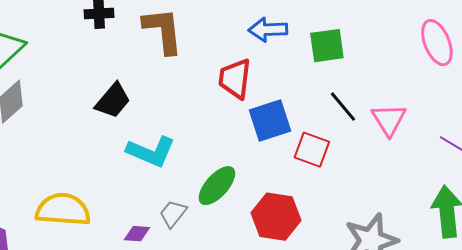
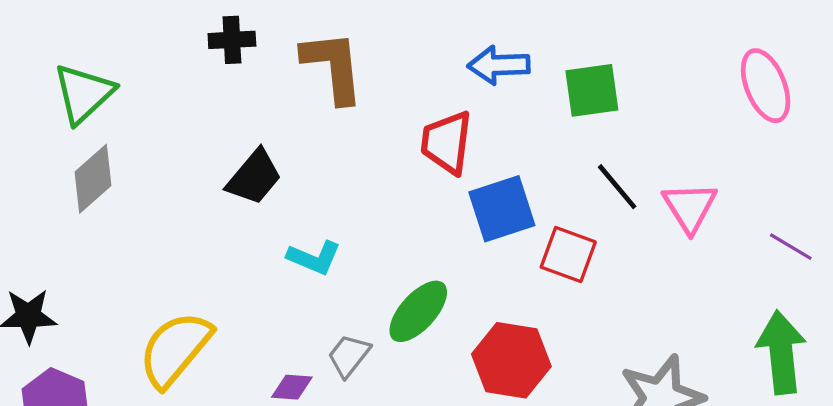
cyan L-shape: (151, 152) -> (314, 258), size x0.7
yellow semicircle: (63, 210) -> (175, 349), turned -54

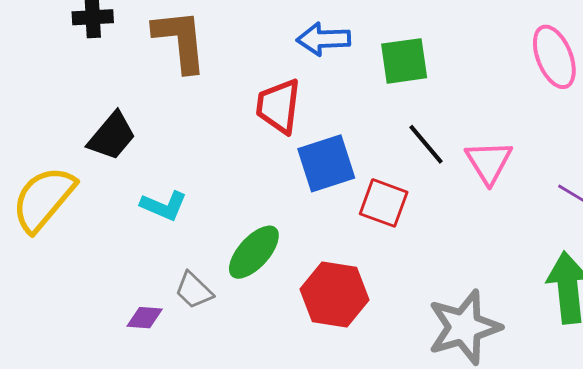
yellow semicircle: (175, 349) -> (44, 199), moved
gray trapezoid: (349, 356) -> (194, 290), turned -84

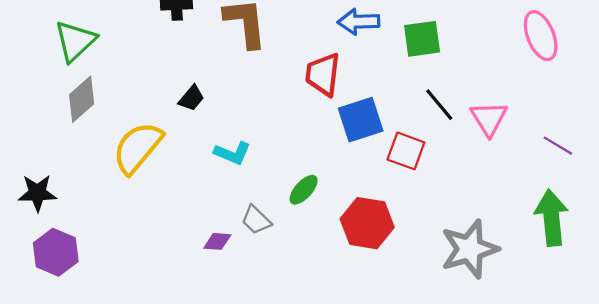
black trapezoid: (112, 136) -> (191, 98), size x0.7
green ellipse: (254, 252) -> (304, 190), size x0.7

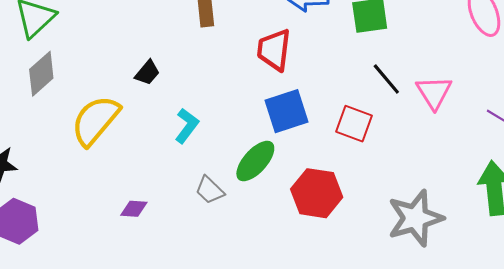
blue square: (361, 120) -> (287, 111), moved
cyan L-shape: (232, 153) -> (187, 126), turned -76
green ellipse: (304, 190) -> (255, 161), size x1.4
purple diamond: (217, 241) -> (134, 209), moved

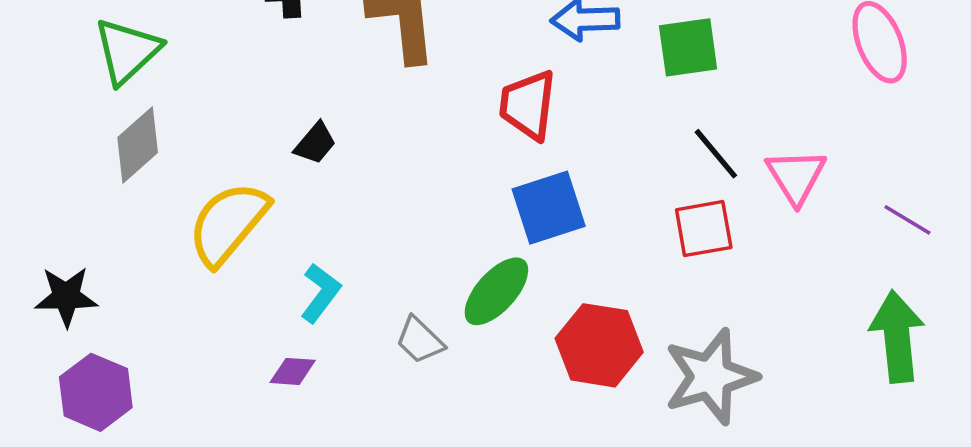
red square: (354, 124) -> (704, 229), moved, turned -30
cyan L-shape: (187, 126) -> (320, 293), moved
gray star: (415, 218) -> (711, 377), moved

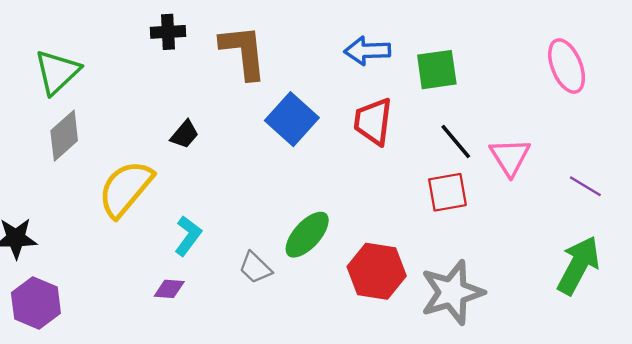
red trapezoid: (528, 105) -> (373, 121), moved
blue square: (549, 208) -> (292, 119), moved, turned -30
green arrow: (897, 337) -> (578, 265), turned 34

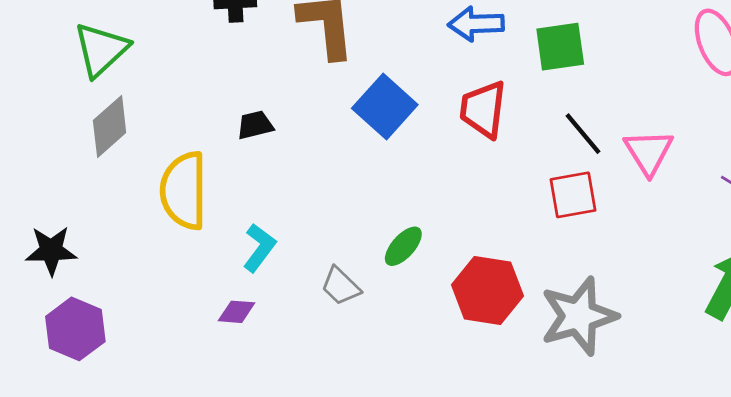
black trapezoid: (184, 134) -> (255, 125), turned -144
yellow semicircle: (126, 189) -> (184, 191), turned -40
green ellipse: (307, 235) -> (403, 246), size x0.7

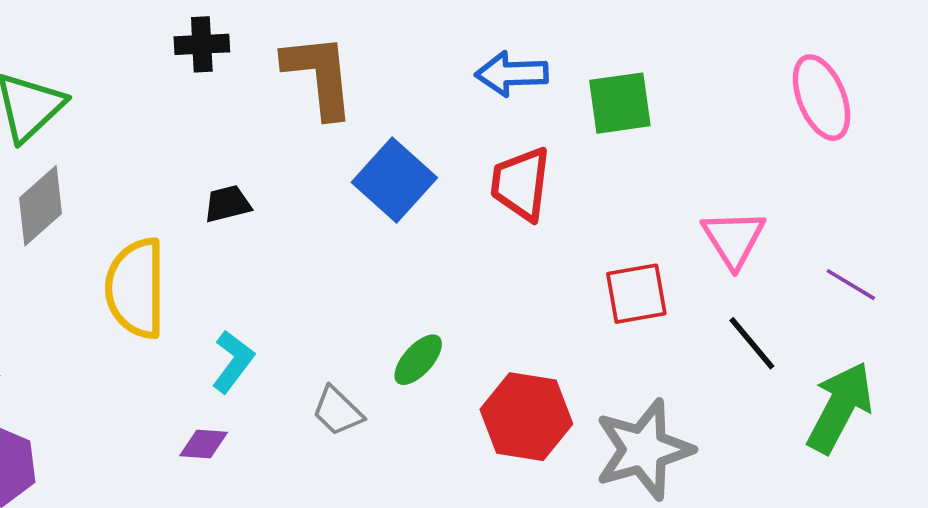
black line: (583, 134) -> (752, 343), moved

